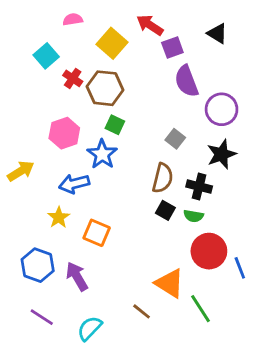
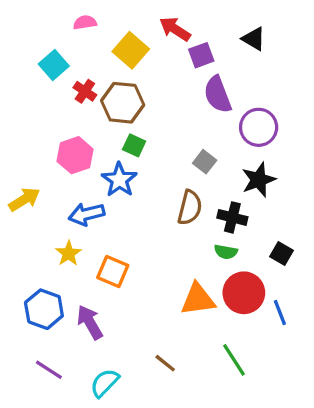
black square: (165, 210) -> (282, 253), moved
orange triangle: (170, 283) -> (198, 299), moved, turned -40

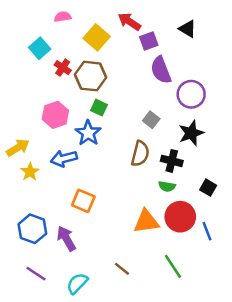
yellow star: (69, 253) -> (30, 172), moved

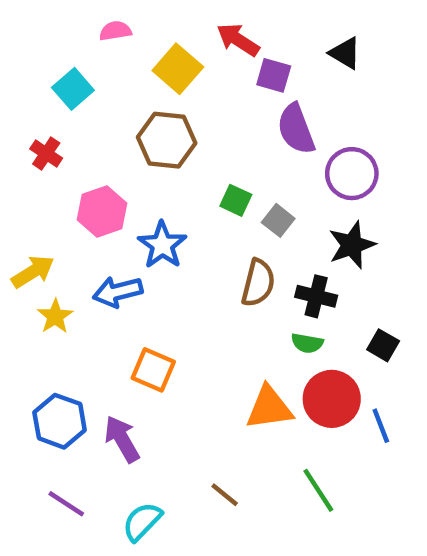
purple square: (149, 41) -> (274, 75), turned 36
red cross: (63, 68) -> (46, 154), moved
green square: (99, 108) -> (236, 200), moved

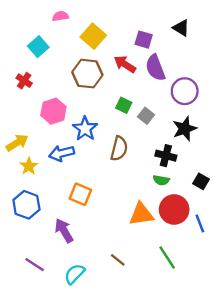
red arrow: (238, 40) -> (125, 64), moved
brown semicircle: (258, 283) -> (119, 149), moved
blue hexagon: (60, 421) -> (26, 205), moved

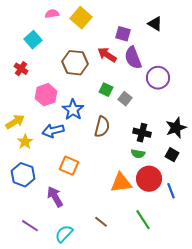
yellow square: (93, 36) -> (81, 18), moved
black star: (185, 129) -> (176, 128), moved

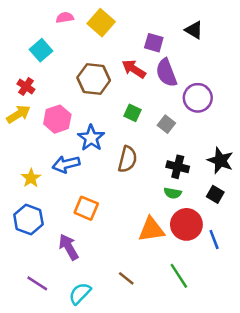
gray square: (125, 99) -> (166, 124), moved
yellow arrow: (15, 122) -> (18, 114), moved
black star: (176, 128) -> (220, 160), turned -30

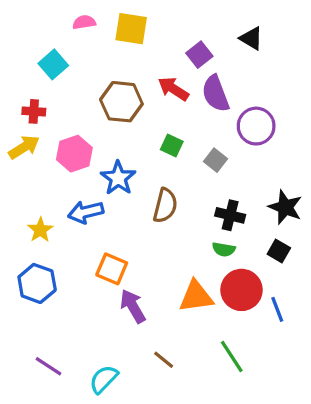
yellow square: (101, 23) -> (131, 29), turned -32
purple square: (154, 43) -> (199, 55), turned 36
red cross: (26, 87) -> (34, 111), turned -30
purple arrow: (69, 247) -> (133, 306), moved

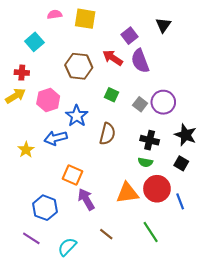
black triangle: (251, 38) -> (163, 25), turned 35
purple circle: (256, 126) -> (163, 102), moved
blue hexagon: (37, 283) -> (45, 208), moved

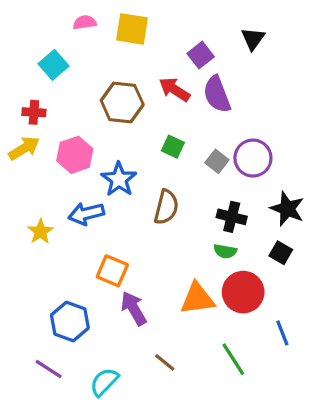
blue line: (180, 201) -> (282, 333), moved

